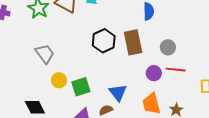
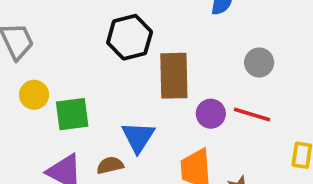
brown rectangle: (133, 42) -> (174, 76), moved
gray circle: (168, 47) -> (259, 62), moved

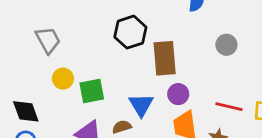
purple circle: (211, 114) -> (178, 94), moved
red line: (252, 114) -> (229, 107), moved

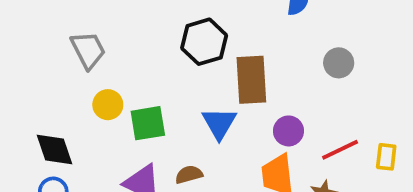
purple circle: (178, 94) -> (288, 131), moved
blue triangle: (141, 105) -> (219, 123), moved
red line: (229, 107) -> (340, 150), turned -40

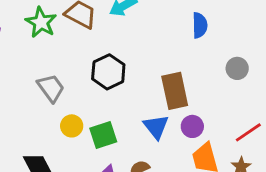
black hexagon: (204, 42) -> (108, 72), moved
purple circle: (288, 131) -> (192, 126), moved

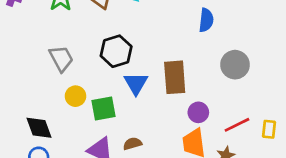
gray circle: (237, 68) -> (235, 65), size x1.4
purple circle: (192, 126) -> (198, 112), moved
blue triangle: (156, 127) -> (136, 83), moved

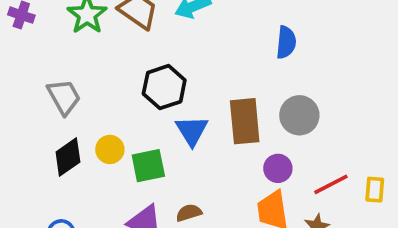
gray trapezoid: (61, 59) -> (64, 97), moved
gray circle: (235, 65) -> (299, 115), moved
black diamond: (39, 128) -> (68, 157), moved, turned 76

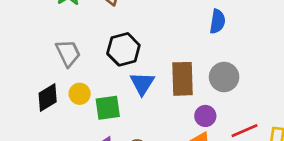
gray trapezoid: (64, 97) -> (68, 53), moved

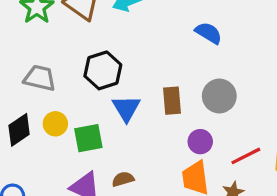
blue semicircle: (217, 21) -> (208, 33), turned -65
gray trapezoid: (68, 53) -> (40, 78), turned -48
brown rectangle: (183, 79) -> (172, 101), size x0.7

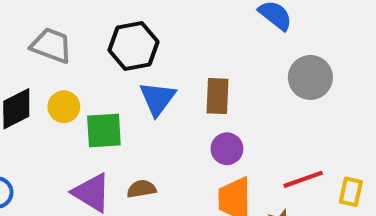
gray circle: (219, 96) -> (310, 77), moved
purple circle: (200, 142) -> (227, 149), moved

